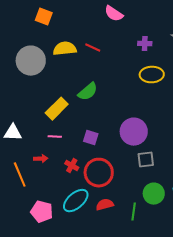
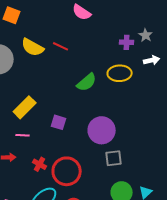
purple cross: (145, 44) -> (127, 42), moved
yellow semicircle: (65, 49) -> (33, 47), turned -145
green semicircle: (88, 92) -> (87, 82), moved
purple square: (91, 138) -> (59, 122), moved

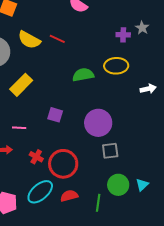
white arrow: (152, 60) -> (148, 89), moved
green semicircle: (87, 82) -> (83, 75), turned -150
yellow rectangle: (25, 107) -> (21, 85), moved

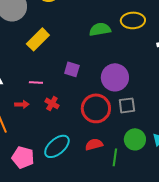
red cross: (36, 157) -> (52, 103), moved
red circle: (63, 164) -> (96, 108), moved
red semicircle: (69, 196) -> (94, 144), moved

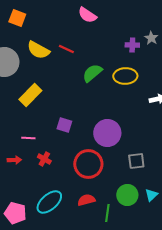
green semicircle: (100, 29) -> (92, 73), moved, turned -30
gray square: (127, 105) -> (136, 161), moved

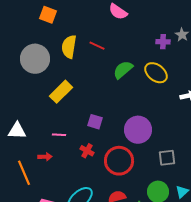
yellow semicircle: (38, 50) -> (69, 47), turned 70
yellow ellipse: (125, 76) -> (156, 73), turned 40
red cross: (44, 159) -> (87, 151), moved

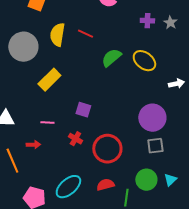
purple cross: (163, 42) -> (147, 21), moved
purple circle: (138, 130) -> (152, 118), moved

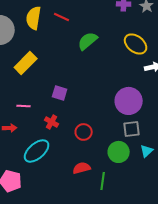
yellow ellipse: (144, 61) -> (136, 44), moved
red circle: (107, 149) -> (84, 132), size x0.6
green circle: (146, 180) -> (119, 152), moved
cyan triangle: (170, 180) -> (147, 151), moved
cyan ellipse: (68, 187) -> (37, 151), moved

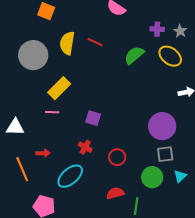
green semicircle: (88, 41) -> (134, 55), moved
yellow ellipse: (136, 44) -> (170, 56), moved
pink line: (24, 106) -> (52, 112), moved

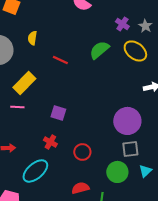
purple cross: (157, 29) -> (122, 24), turned 32
red line: (95, 42) -> (60, 60), moved
yellow semicircle: (67, 43) -> (32, 38), size x0.6

